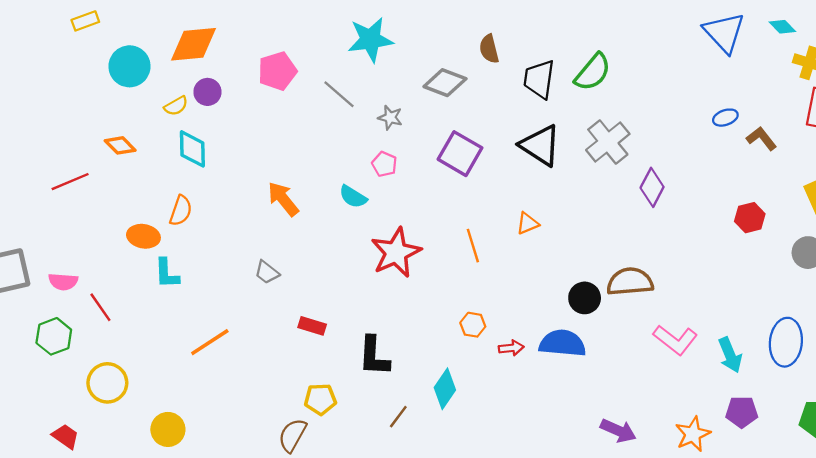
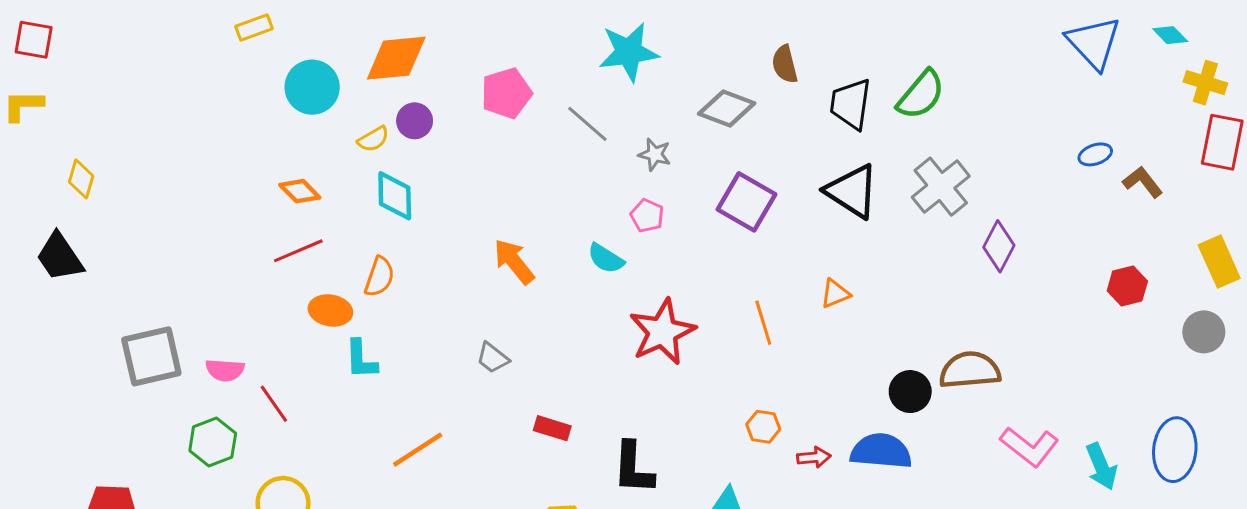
red line: (70, 182) -> (298, 251), moved

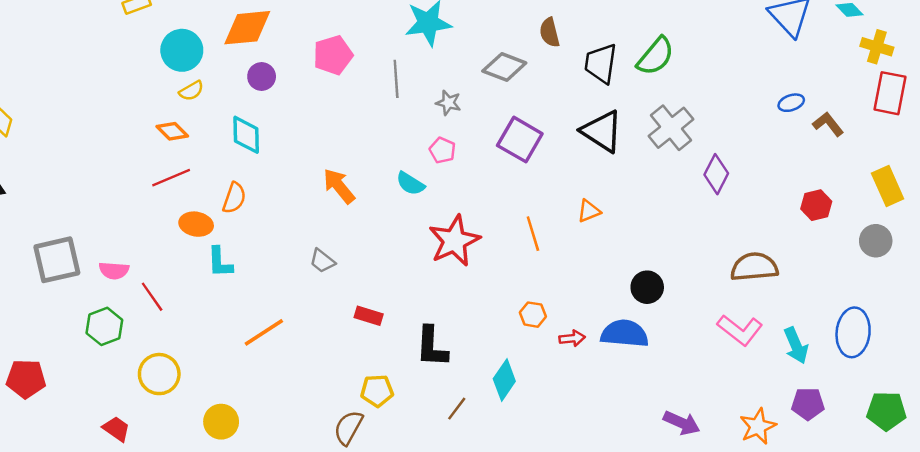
gray line: (587, 124) -> (396, 79), turned 45
yellow semicircle: (373, 139) -> (191, 91), moved
brown semicircle: (970, 370) -> (754, 267), moved

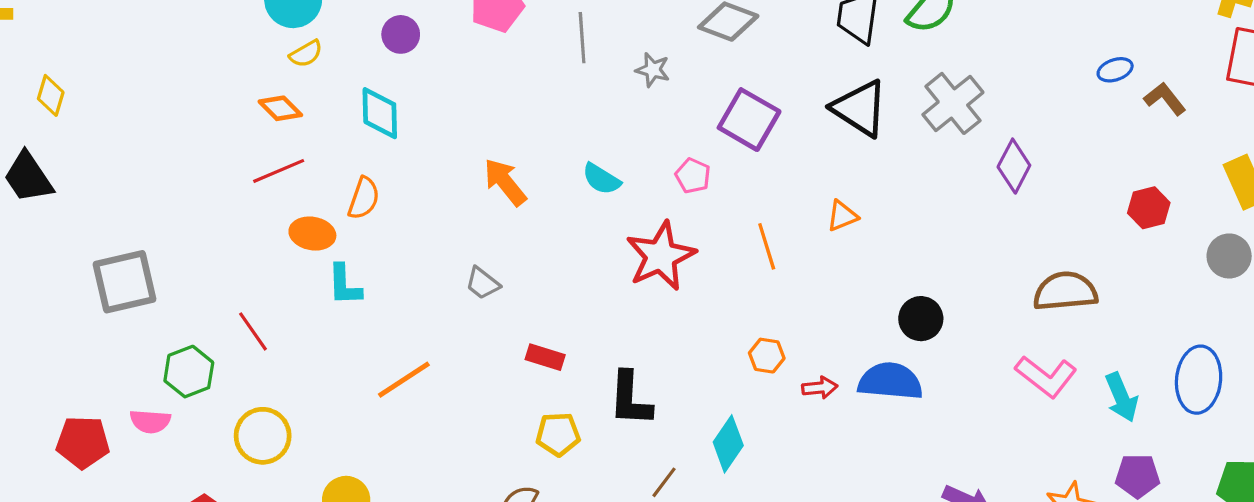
pink pentagon: (442, 150) -> (693, 176), moved
pink semicircle: (114, 271) -> (150, 421), moved
yellow pentagon: (377, 391) -> (558, 434), moved

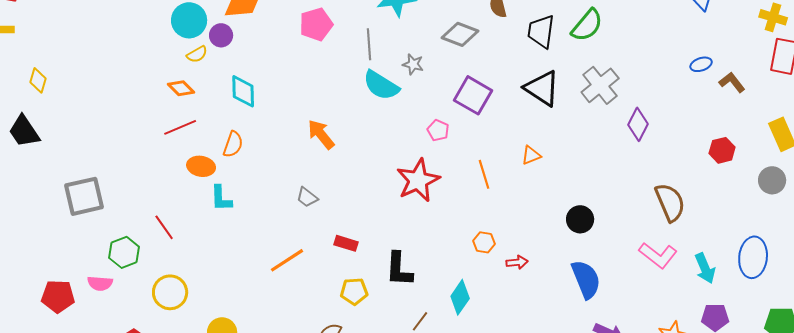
purple circle: (401, 34) -> (221, 35), moved
cyan semicircle: (601, 179) -> (381, 85), moved, size x1.5
brown semicircle: (1065, 291) -> (670, 202), turned 72
orange line: (404, 380) -> (287, 260), moved
blue semicircle: (890, 381) -> (586, 279), moved, turned 63

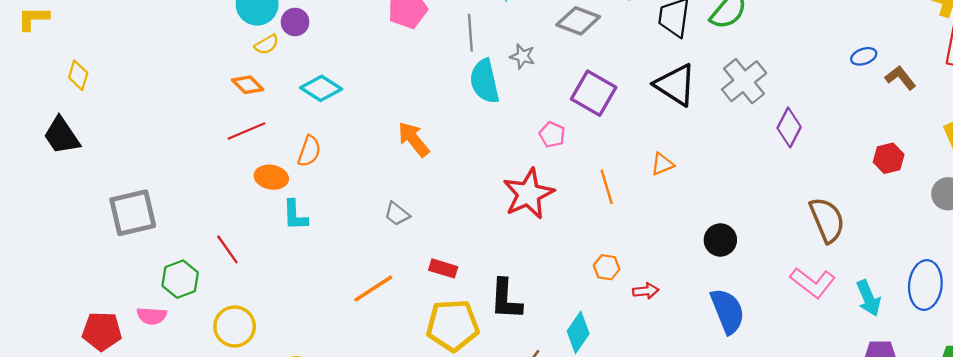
cyan semicircle: (381, 85) -> (485, 81), turned 45
cyan diamond: (243, 91) -> (321, 88), turned -56
yellow pentagon: (354, 291) -> (453, 325), size x1.6

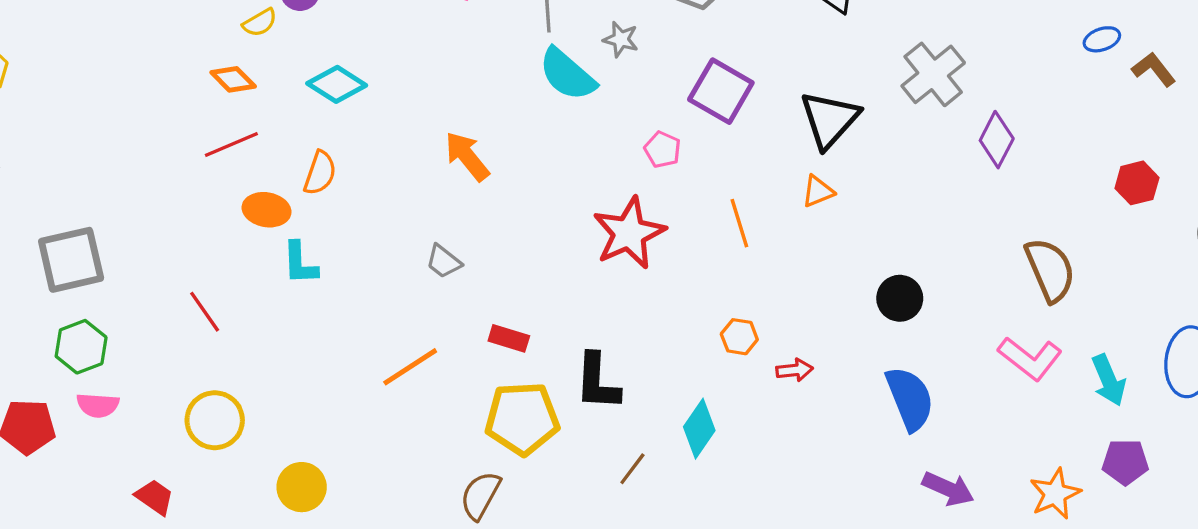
cyan semicircle: (485, 81) -> (567, 74), turned -36
black triangle: (675, 85) -> (830, 119), moved, turned 39
green hexagon: (180, 279) -> (81, 347), moved

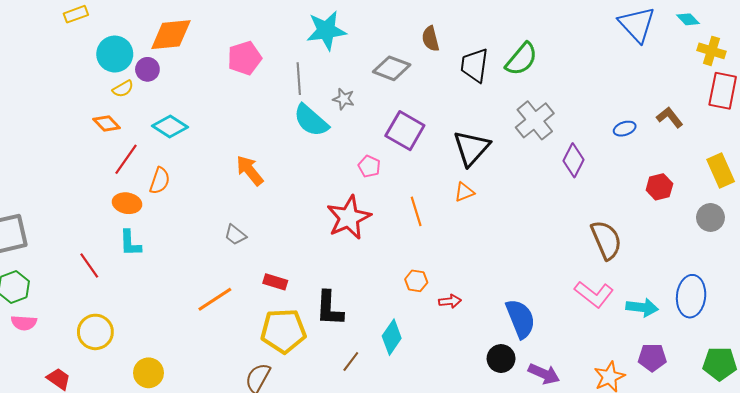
blue ellipse: (1102, 39) -> (625, 129), moved
red line: (231, 145) -> (126, 159), moved, turned -32
cyan L-shape: (300, 263) -> (130, 243), moved
black circle: (900, 298) -> (501, 359), moved
cyan arrow: (1109, 380) -> (642, 307), turned -60

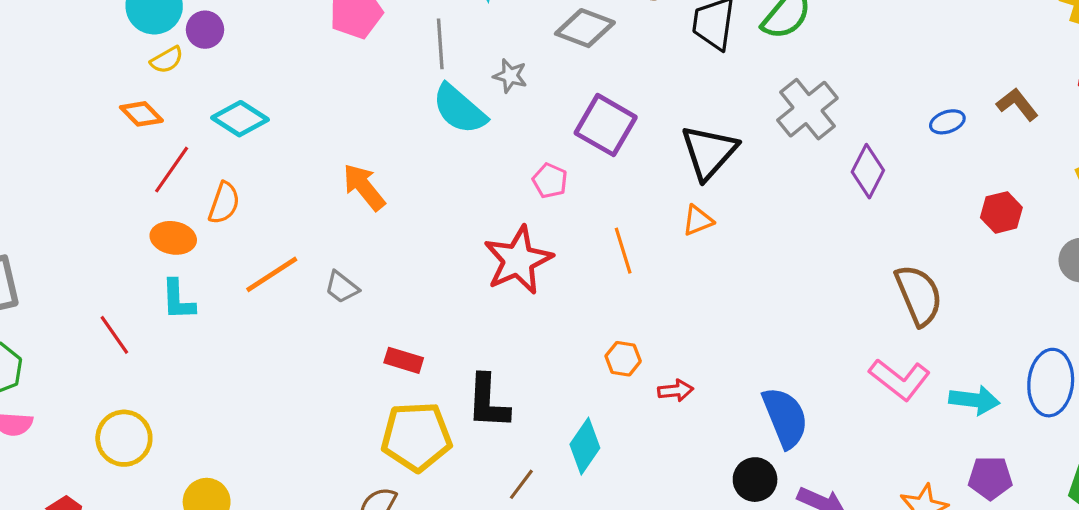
orange line: (215, 299) -> (272, 274), moved

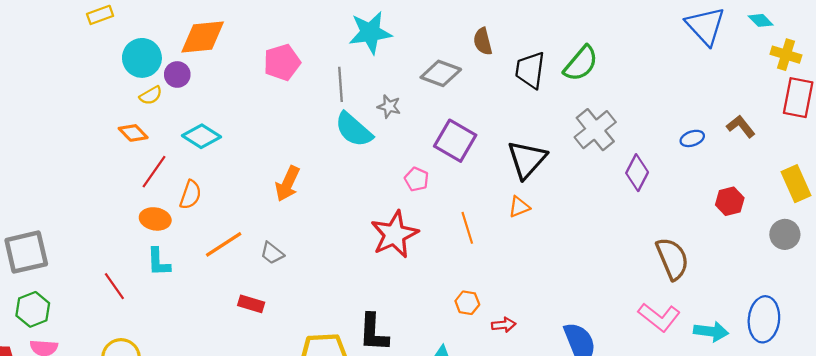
orange arrow: (364, 187) -> (288, 184), turned -116
red rectangle: (404, 360) -> (251, 304), moved

